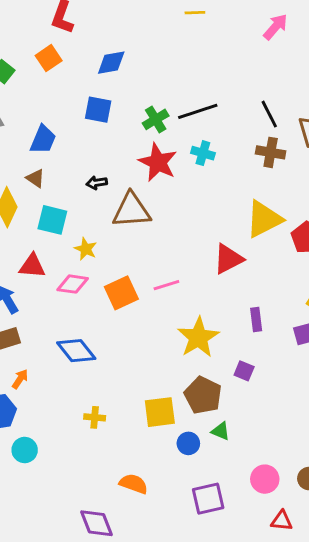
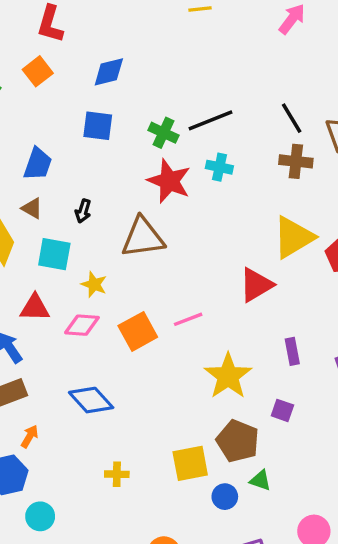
green cross: (156, 119) -> (163, 133), turned -30
black arrow: (97, 183) -> (83, 211), moved, turned -60

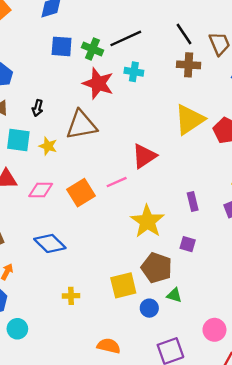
blue square: (98, 126) -> (62, 46), moved
yellow star: (94, 284) -> (48, 146), moved
red triangle: (256, 285) -> (144, 156), moved

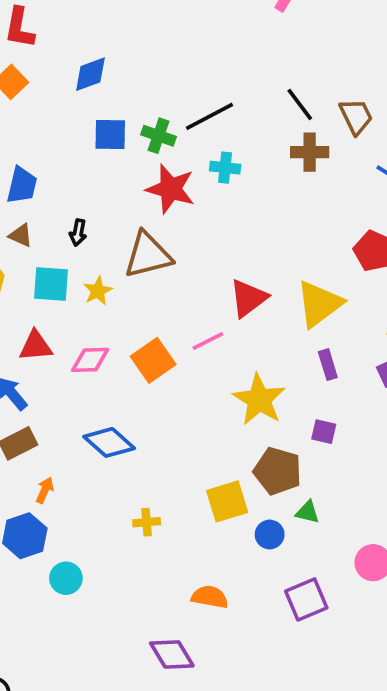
yellow triangle: (189, 120) -> (319, 304), moved
yellow star: (48, 146) -> (98, 291), turned 30

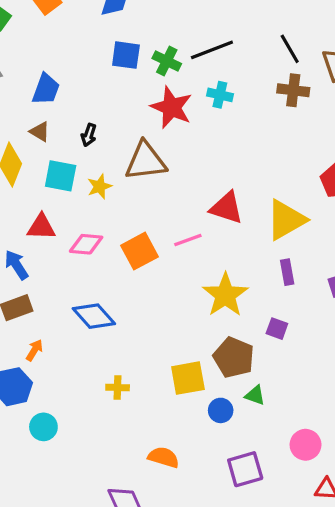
red triangle: (248, 298) -> (227, 208), turned 48

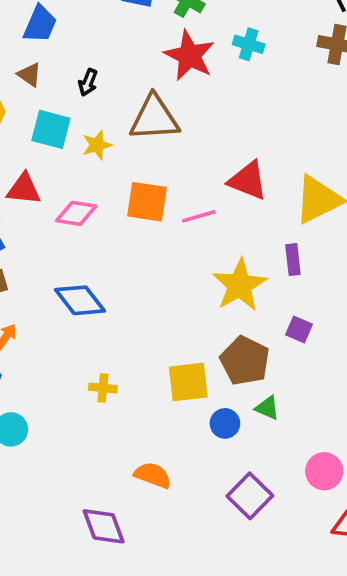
orange square: (140, 251) -> (147, 202), moved, turned 33
purple rectangle: (287, 272) -> (293, 260), moved
purple square: (245, 469) -> (250, 496), turned -33

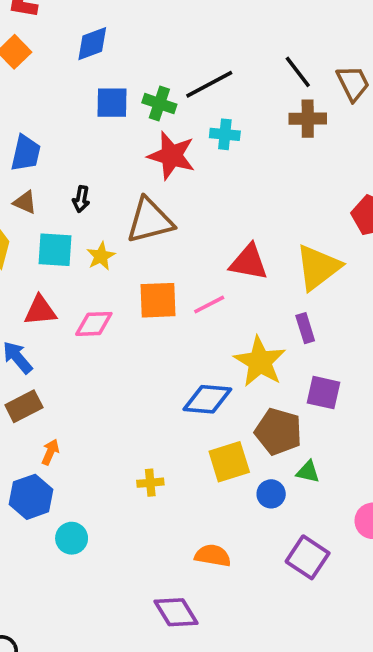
blue diamond: (80, 300) -> (207, 399), moved, turned -36
purple square: (299, 330) -> (323, 393), size x1.4

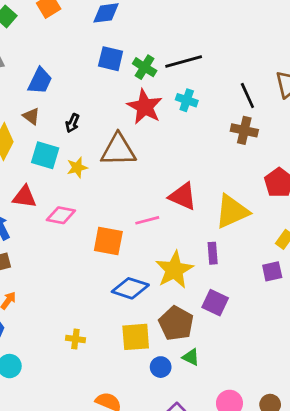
black line: (298, 72) -> (247, 95), moved
brown cross: (308, 119) -> (244, 130), moved
orange square: (158, 300) -> (108, 241), moved

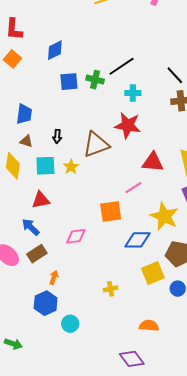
red star: (145, 107) -> (128, 125), moved
pink diamond: (61, 215) -> (76, 236), moved

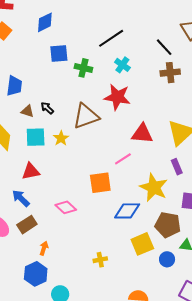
green cross: (95, 80) -> (83, 68), moved
cyan cross: (133, 93) -> (122, 65), turned 35
black arrow: (57, 136) -> (47, 108), turned 128
brown triangle: (26, 141) -> (27, 111), moved
pink diamond: (76, 236) -> (66, 207), turned 50

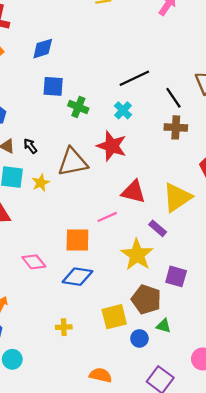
black line: (111, 38) -> (134, 78), moved
purple rectangle: (177, 167) -> (158, 228), moved, turned -35
blue diamond: (127, 211) -> (77, 277), moved

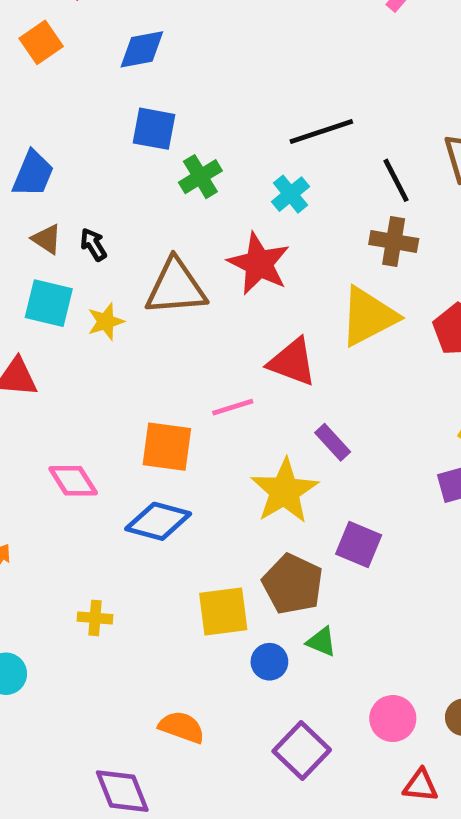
green cross: (78, 107) -> (200, 177), turned 30
yellow triangle: (177, 197) -> (368, 317), moved
yellow cross: (64, 327) -> (95, 618), moved

